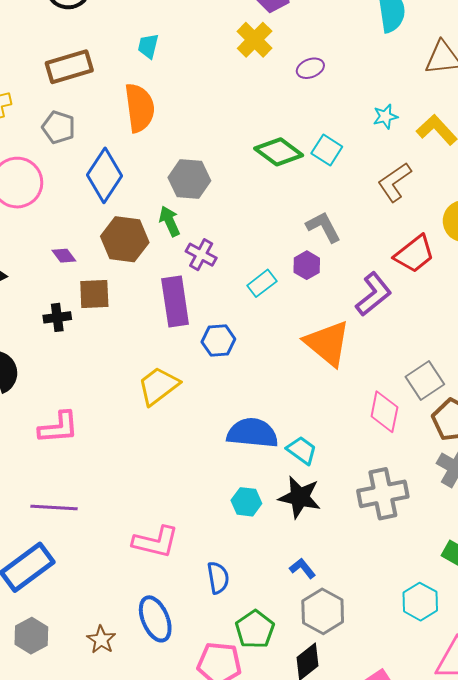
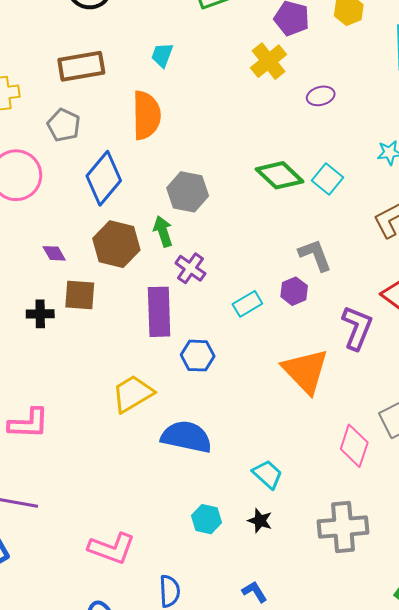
purple L-shape: (374, 294) -> (357, 328), turned -36
blue semicircle: (252, 433) -> (186, 437), moved
black star: (300, 497) -> (260, 521), size x0.6

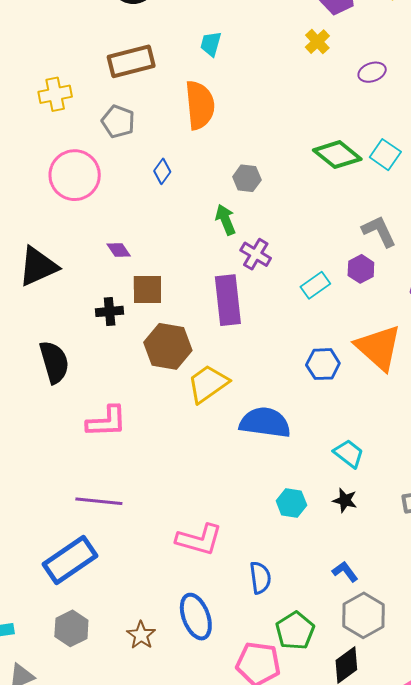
yellow cross: (269, 61) -> (317, 42), size x0.7
blue diamond: (104, 178) -> (162, 171), size x0.5
gray hexagon: (188, 192) -> (247, 178), size x0.7
brown hexagon: (116, 244) -> (168, 346), moved
blue hexagon: (198, 356) -> (323, 364), moved

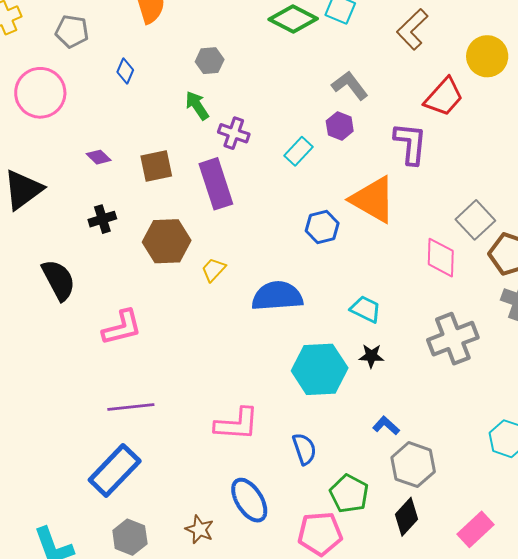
brown square: (147, 289) -> (156, 166), moved
yellow trapezoid: (208, 384) -> (213, 270), size x0.6
cyan hexagon: (291, 503) -> (320, 369), size x1.8

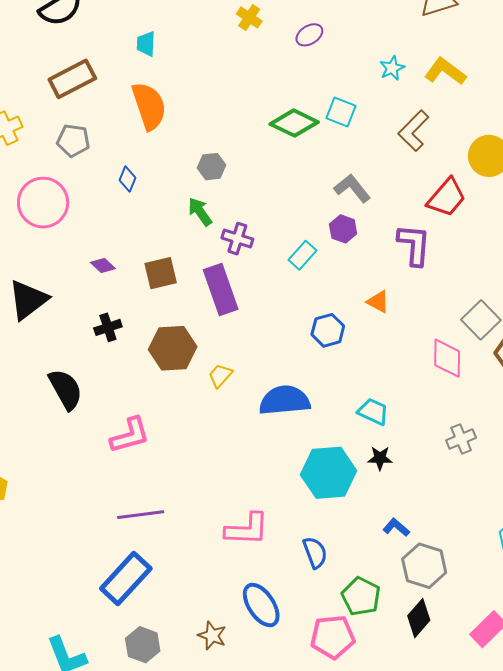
orange triangle: (373, 199) -> (378, 302), size x0.5
gray cross: (453, 339) -> (461, 439), size x0.6

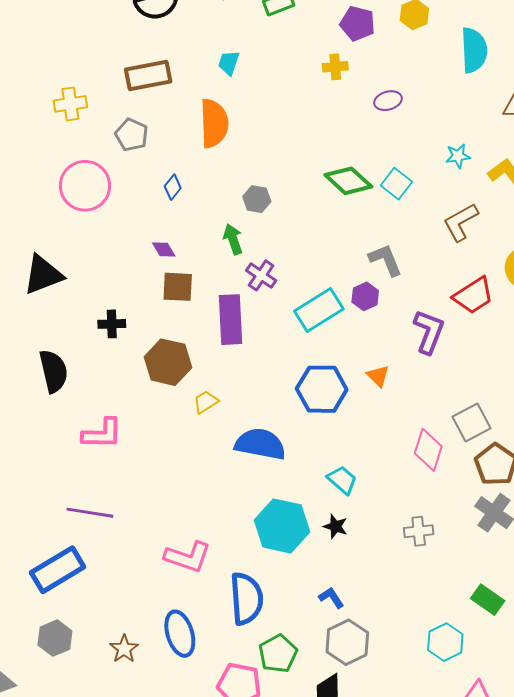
yellow cross: (249, 17) -> (335, 67), turned 35
cyan rectangle: (303, 255) -> (319, 310), size x1.6
purple diamond: (103, 265) -> (164, 250), moved
blue hexagon: (328, 330) -> (322, 389), size x1.5
blue semicircle: (315, 553) -> (246, 599), size x1.6

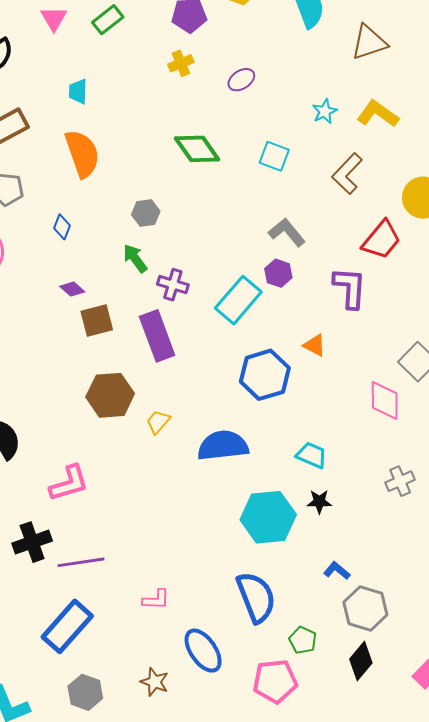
green diamond: (348, 181) -> (197, 149), moved, turned 30
black cross: (112, 324) -> (32, 542), moved, size x1.4
pink L-shape: (188, 557) -> (156, 600), moved, size x0.6
green pentagon: (278, 654) -> (303, 640), size x0.7

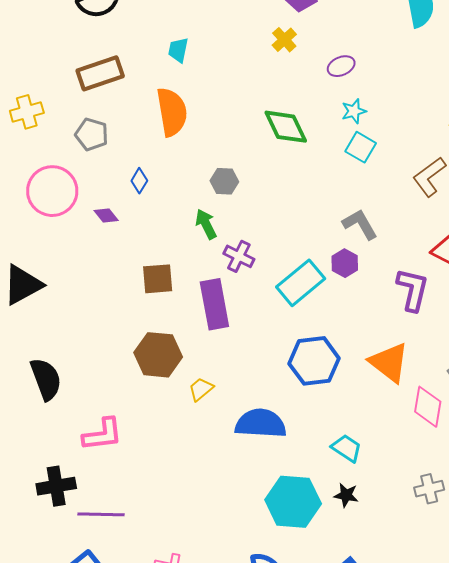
yellow cross: (181, 63) -> (284, 40), turned -30
cyan star: (325, 111) -> (354, 111), moved
purple diamond: (72, 289) -> (106, 215), moved
orange triangle: (315, 345) -> (389, 362), moved, size x1.8

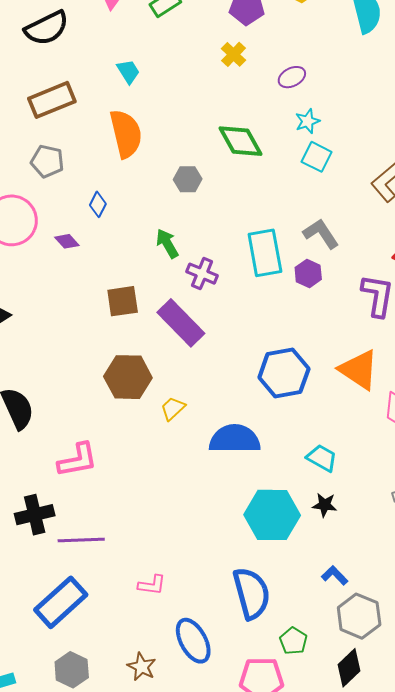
cyan trapezoid: (178, 50) -> (128, 71), turned 140
gray hexagon: (224, 181) -> (188, 179), moved
cyan rectangle: (301, 283) -> (265, 253), moved, turned -57
purple rectangle: (214, 304) -> (181, 323), turned -30

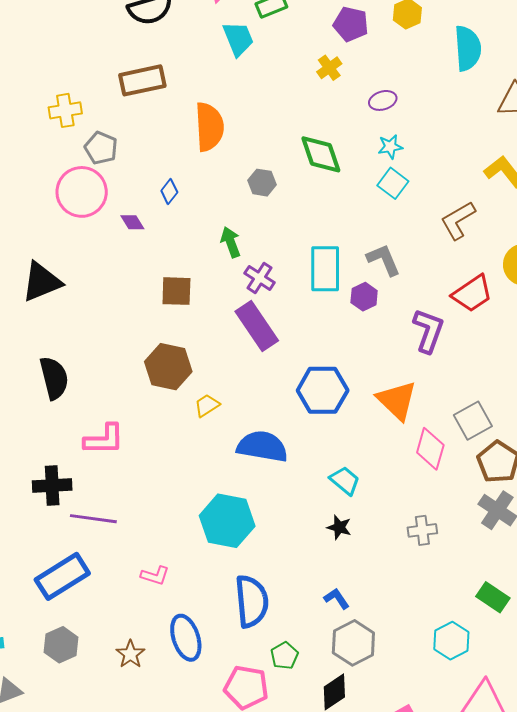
cyan trapezoid: (128, 71) -> (238, 39), moved, size x1.4
gray pentagon: (47, 161) -> (101, 148), moved
purple rectangle: (181, 323) -> (257, 326), moved
cyan hexagon: (272, 515) -> (227, 521), moved

